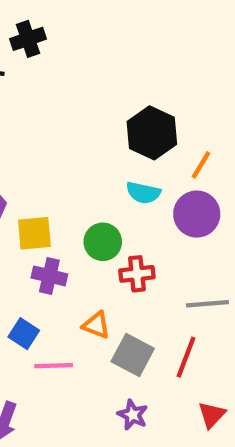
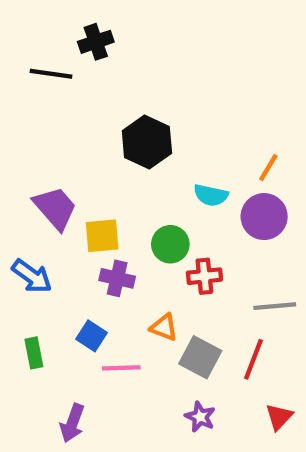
black hexagon: (152, 133) -> (147, 142), moved

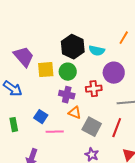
black hexagon: (147, 142) -> (73, 47), moved
purple circle: (264, 217) -> (114, 73), moved
green circle: (170, 244) -> (68, 72), moved
purple cross: (117, 278) -> (67, 95), moved

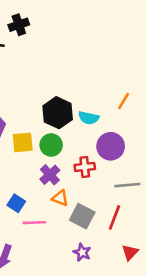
purple cross: (67, 95) -> (50, 175), turned 35

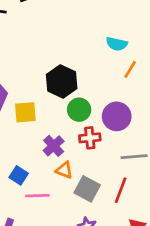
cyan semicircle: (89, 118) -> (117, 44), moved
green circle: (51, 145) -> (79, 110), moved

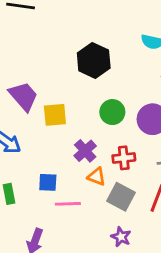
black hexagon: (62, 81) -> (94, 60), moved
red cross: (90, 138) -> (124, 158), moved
blue square: (19, 175) -> (48, 182), turned -30

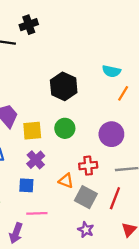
green circle: (112, 112) -> (65, 128), moved
purple cross: (85, 151) -> (36, 160), moved
pink line: (68, 204) -> (37, 213), moved

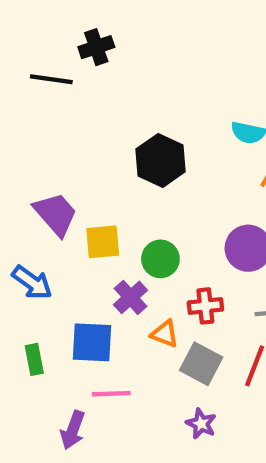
green circle: (65, 128) -> (160, 259), moved
purple cross: (36, 160) -> (131, 297), moved
blue square: (26, 185) -> (92, 342), size x1.5

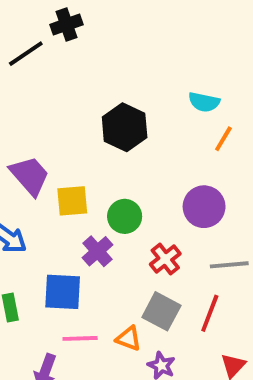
black line: (51, 79) -> (26, 54), turned -42
red cross: (205, 306) -> (165, 259), turned -32
orange triangle: (165, 334) -> (128, 338), moved

